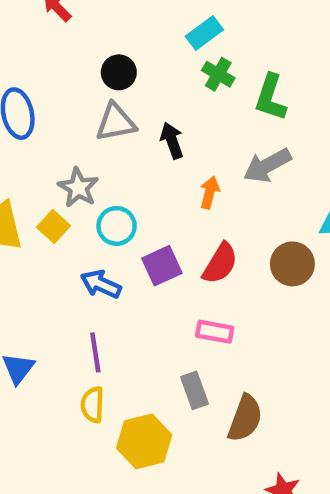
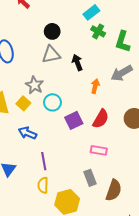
blue arrow: (101, 284) -> (27, 133), moved

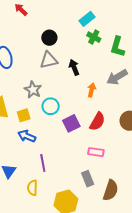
yellow square: (23, 103) -> (24, 115), moved, turned 32
yellow semicircle: (43, 185) -> (32, 188), moved

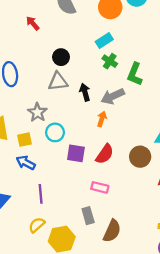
gray arrow: (117, 77) -> (113, 96), moved
purple square: (71, 123) -> (76, 153), turned 30
yellow semicircle: (32, 188) -> (37, 225), moved, turned 42

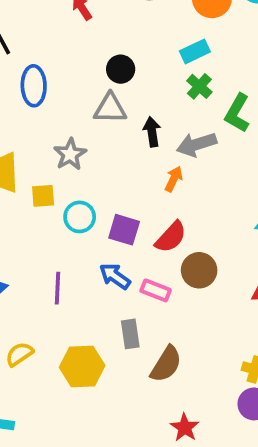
cyan circle: (55, 132) -> (80, 217), moved
brown circle: (140, 157) -> (199, 270), moved
blue arrow: (26, 163) -> (115, 276), moved
yellow semicircle: (37, 225) -> (19, 354), moved

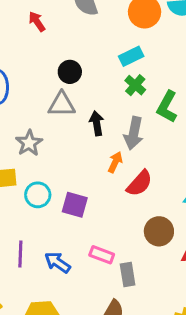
gray arrow: (196, 144) -> (134, 133), turned -60
red semicircle: (171, 237) -> (139, 183), moved
brown circle: (199, 270) -> (159, 231), moved
blue arrow: (115, 276) -> (57, 262), moved
gray rectangle: (130, 334) -> (128, 274), moved

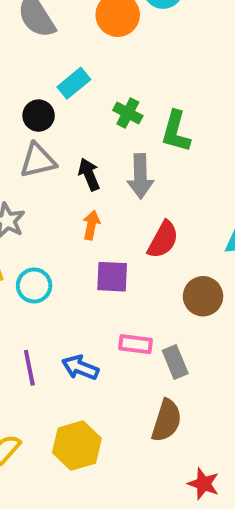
cyan rectangle: (131, 56) -> (74, 83), moved
orange arrow: (115, 162) -> (91, 225), moved
purple square: (75, 205) -> (112, 277), moved

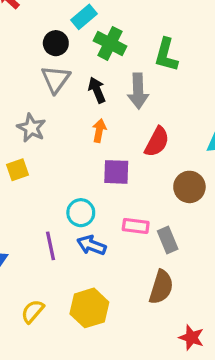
green cross: (128, 113) -> (110, 43), moved, size x1.4
gray triangle: (38, 161) -> (56, 79), turned -40
cyan circle: (34, 285) -> (81, 213), moved

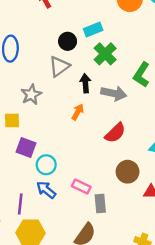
gray arrow: (138, 91) -> (114, 93), turned -95
purple square: (116, 172) -> (26, 148), moved
purple line: (51, 246) -> (20, 204), moved

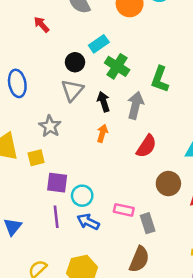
gray arrow: (114, 93) -> (135, 105), turned -75
purple line: (20, 204) -> (56, 217), moved

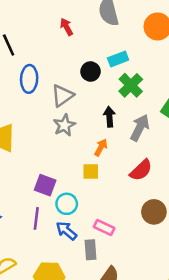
gray triangle: (72, 90) -> (63, 95), moved
gray star: (50, 126) -> (64, 125), moved
yellow square: (36, 158) -> (91, 172), moved
gray rectangle: (148, 223) -> (90, 250), moved

